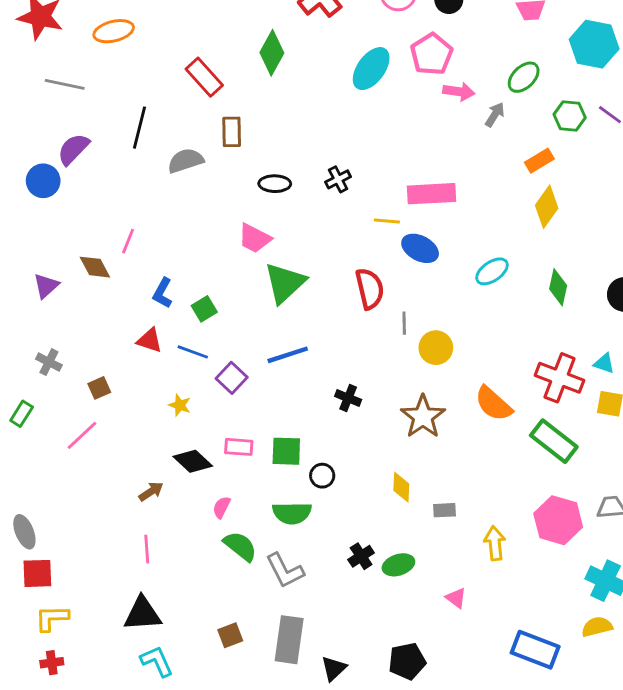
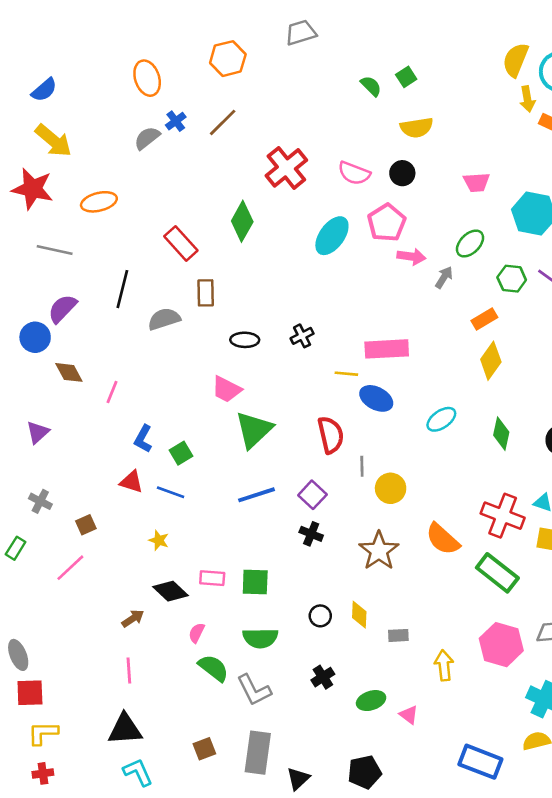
brown diamond: (95, 267) -> (69, 372), moved
purple square: (232, 378) -> (312, 495), moved
black circle: (322, 476) -> (320, 616), moved
green ellipse: (398, 565) -> (371, 701), moved

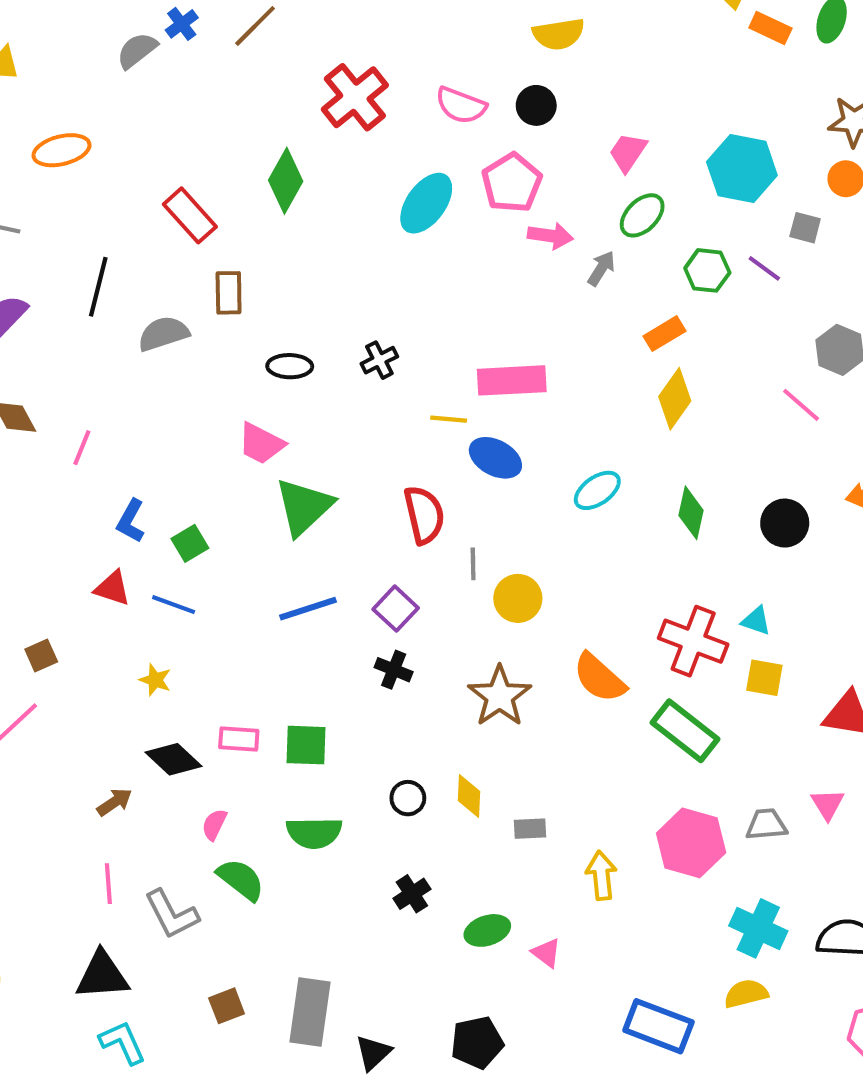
pink trapezoid: (477, 182) -> (628, 152), moved, turned 128
gray L-shape: (254, 690) -> (172, 914), moved

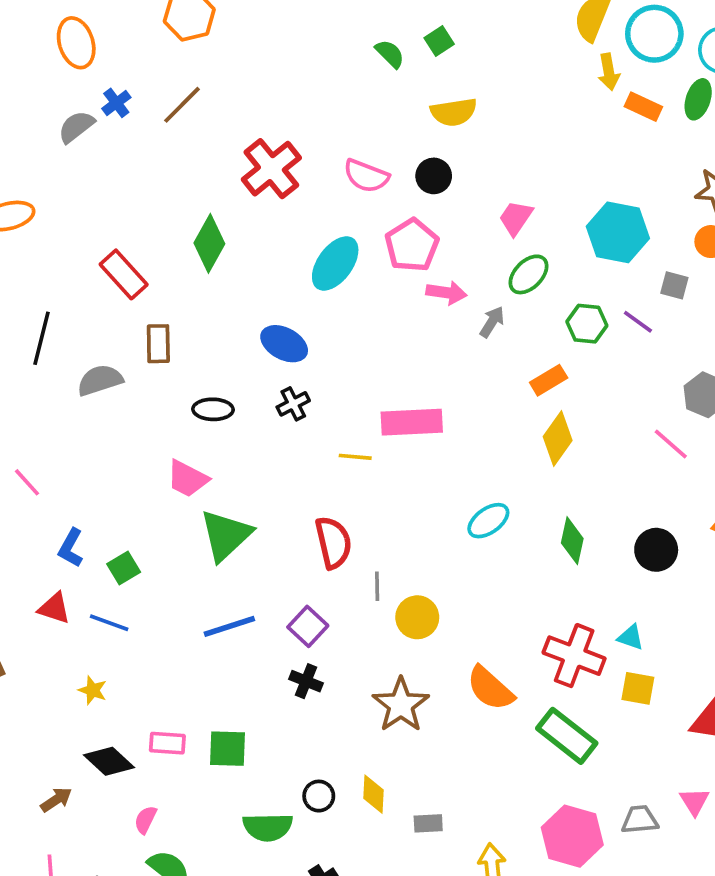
pink line: (82, 448) -> (27, 482), turned -64
blue ellipse: (495, 458) -> (284, 344), moved
green semicircle: (314, 833) -> (268, 827), moved

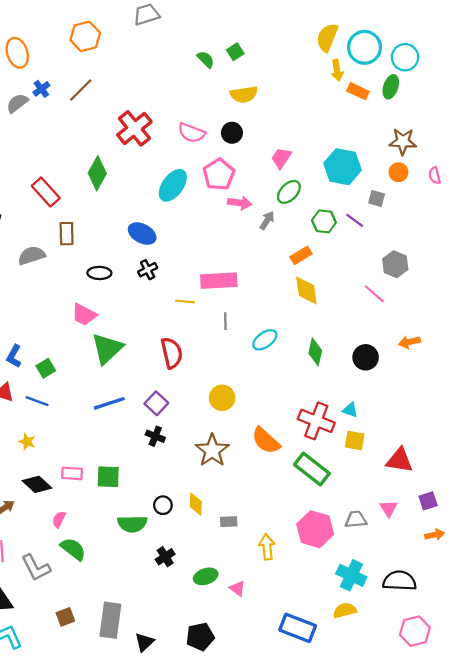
yellow diamond: (558, 439) -> (306, 291), turned -44
gray line: (377, 586) -> (225, 321), moved

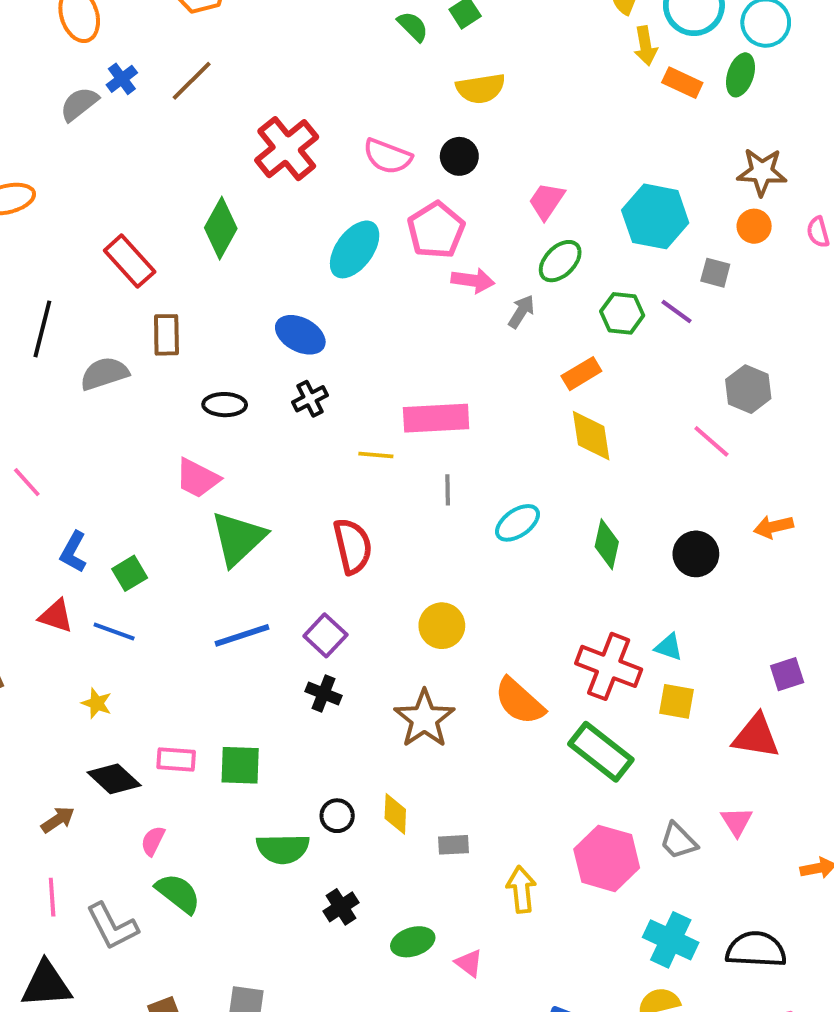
purple square: (428, 501) -> (787, 674), moved
gray trapezoid: (356, 519) -> (678, 841), turned -130

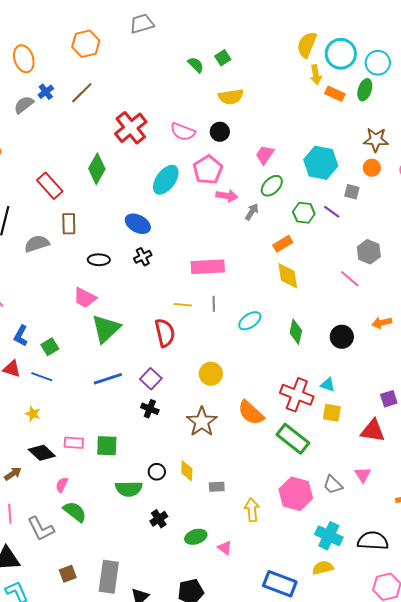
yellow line: (376, 455) -> (183, 305), moved

